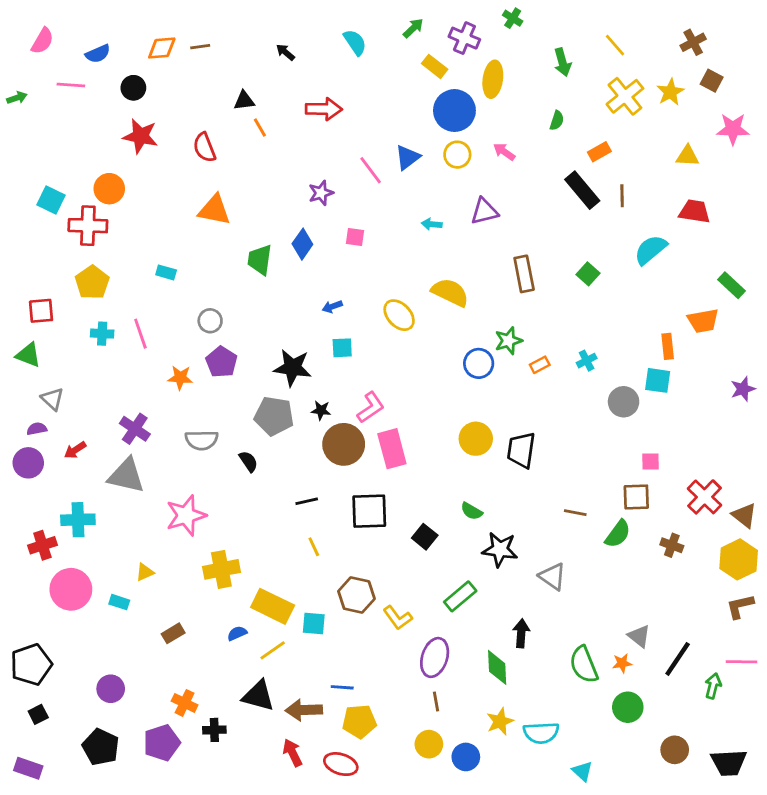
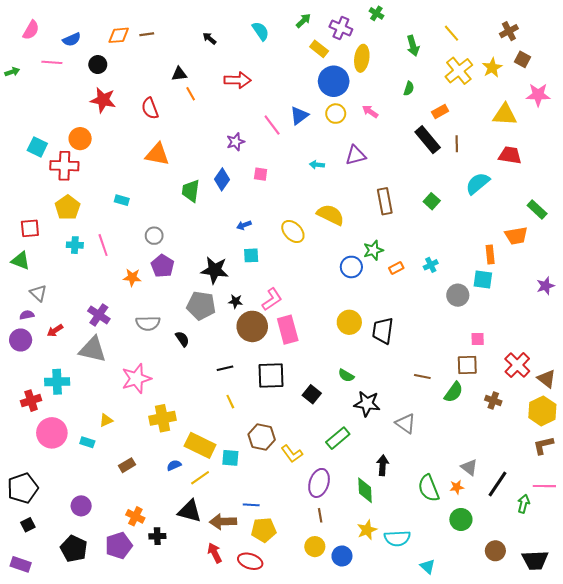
yellow triangle: (687, 156) -> (505, 115), size x1.4

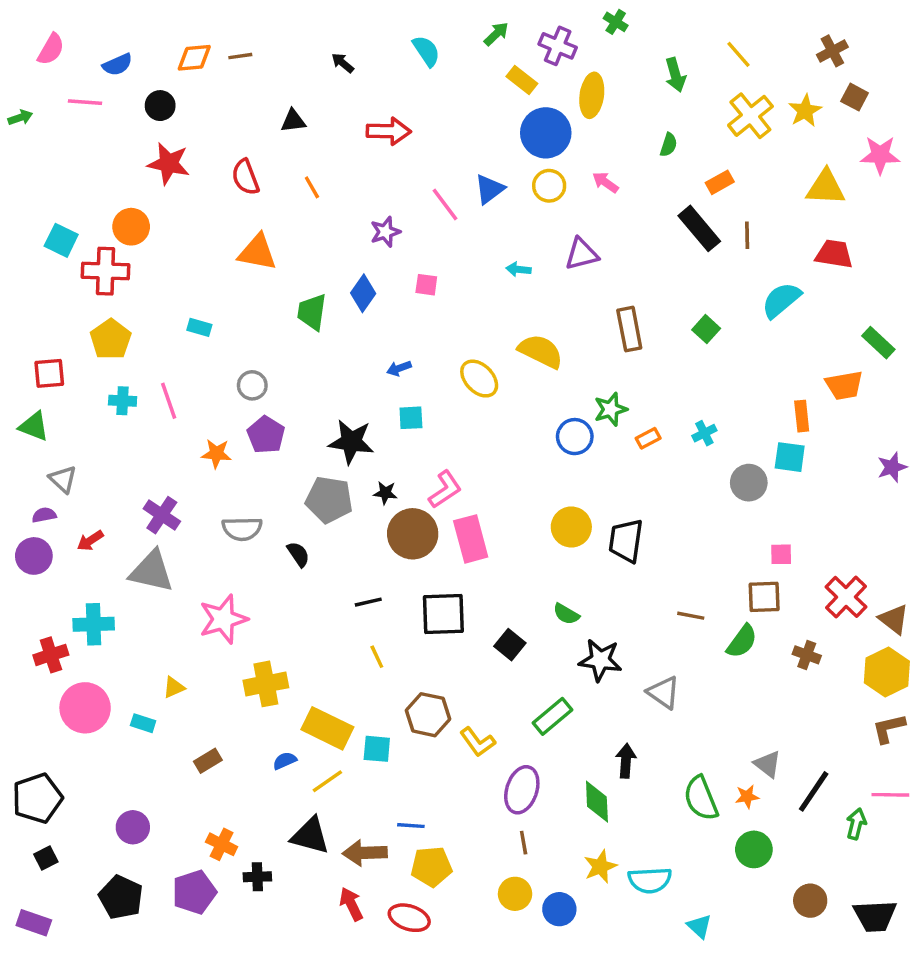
orange line: (191, 94) -> (312, 187), moved

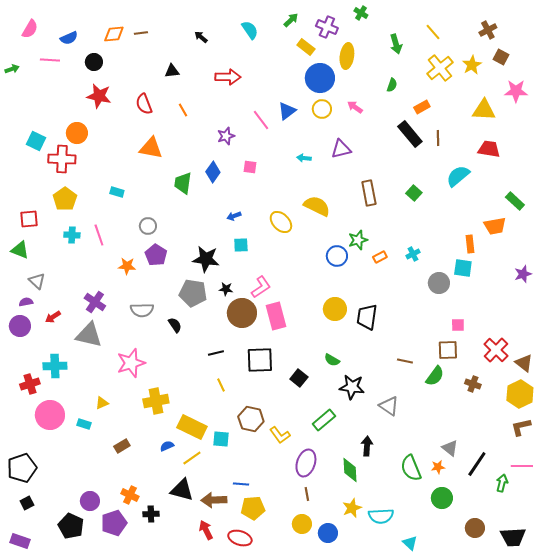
purple circle: (133, 827) -> (90, 501), moved

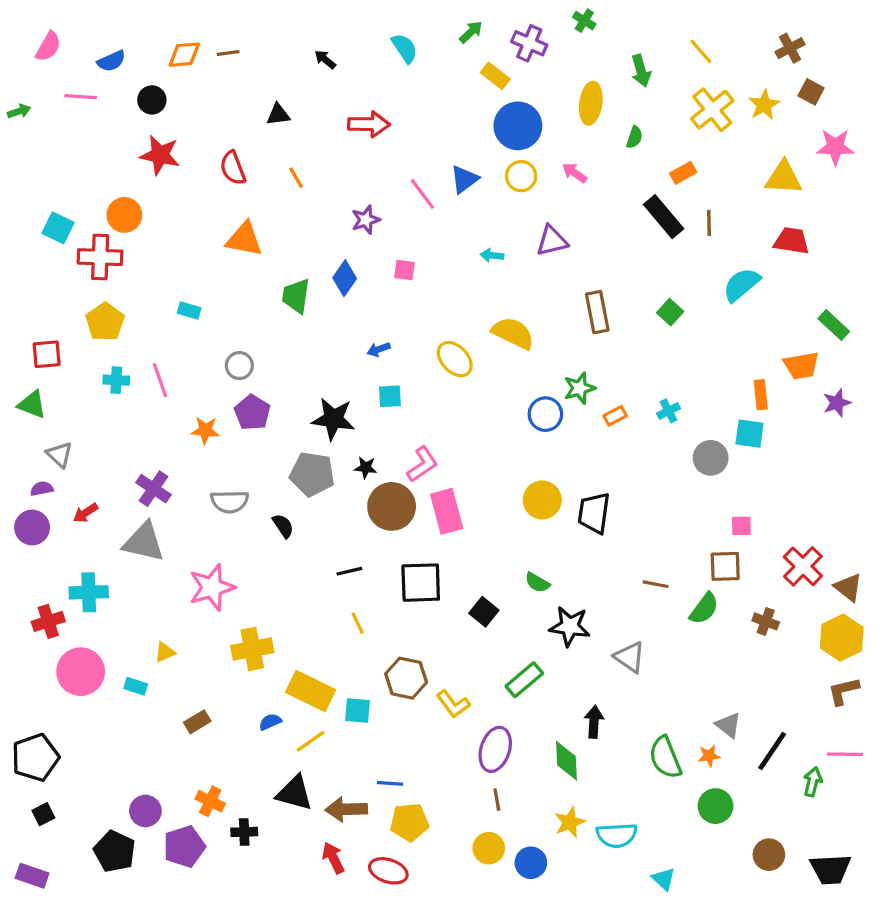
yellow ellipse: (347, 56) -> (591, 103), moved
purple star: (523, 274) -> (837, 403), moved

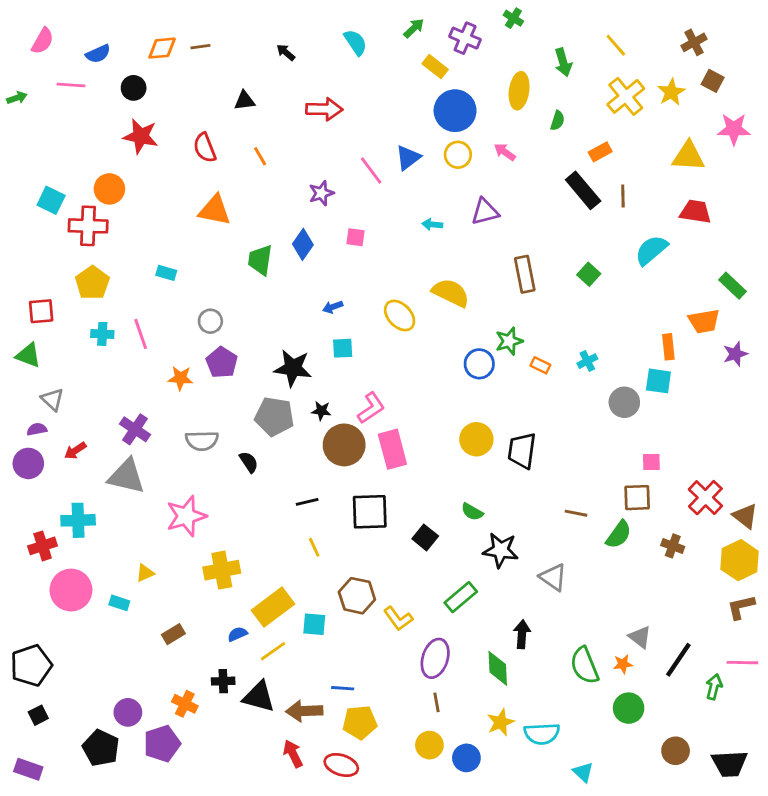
orange rectangle: (615, 416) -> (540, 365), turned 54
yellow rectangle: (311, 691) -> (273, 607), turned -63
black cross: (244, 832) -> (223, 681), moved

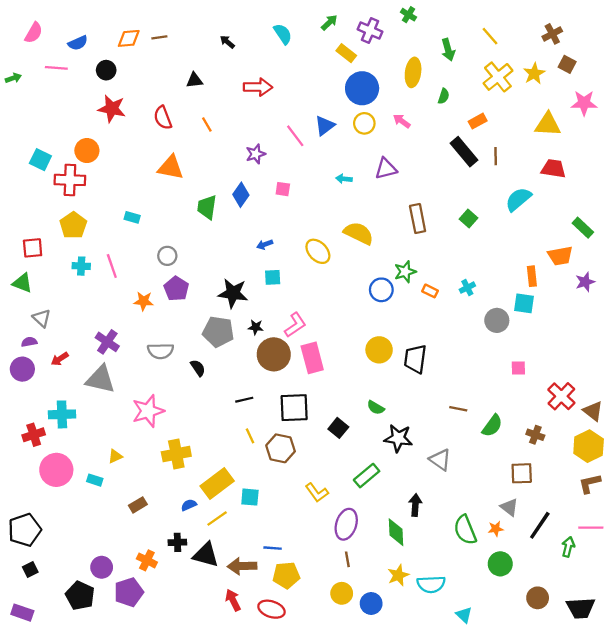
brown square: (637, 498) -> (522, 473), moved
brown hexagon: (357, 596) -> (281, 448), moved

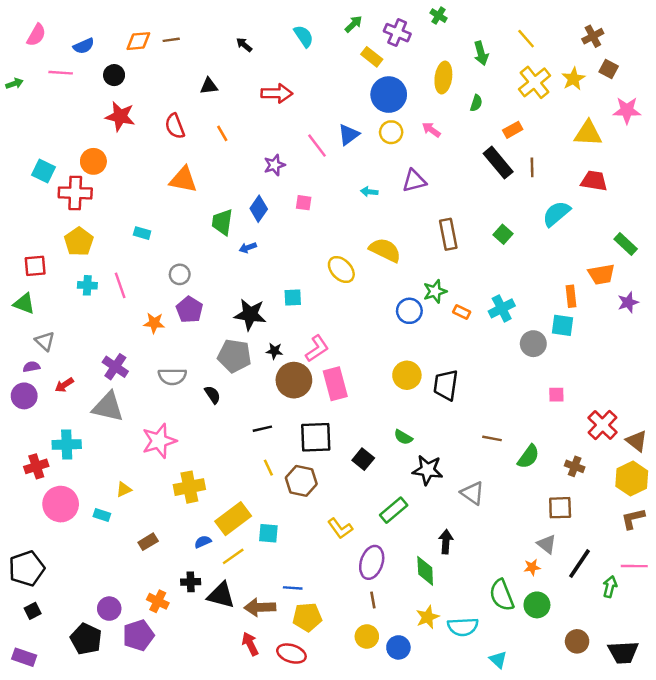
blue arrow: (265, 245) -> (248, 248), moved
cyan cross: (467, 288) -> (502, 308), size x1.5
green semicircle: (465, 530) -> (502, 595), moved

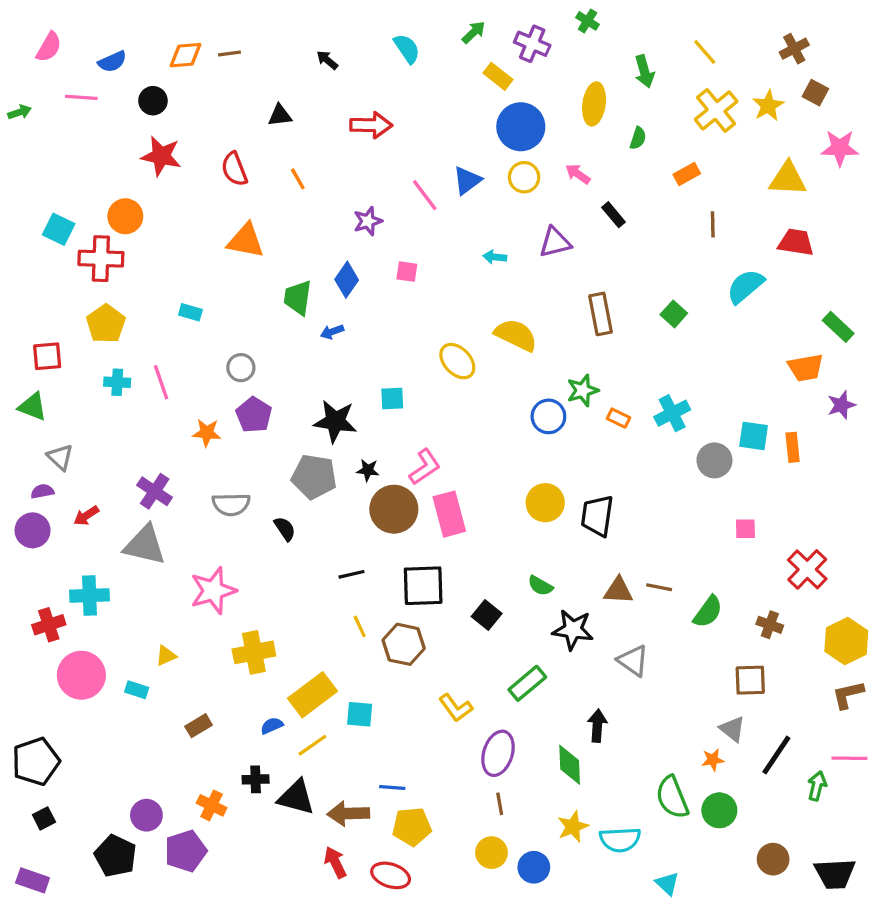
black rectangle: (498, 163) -> (614, 215), moved, size x0.6
orange rectangle: (571, 296) -> (793, 447), moved
brown triangle: (637, 441) -> (618, 591), moved, turned -35

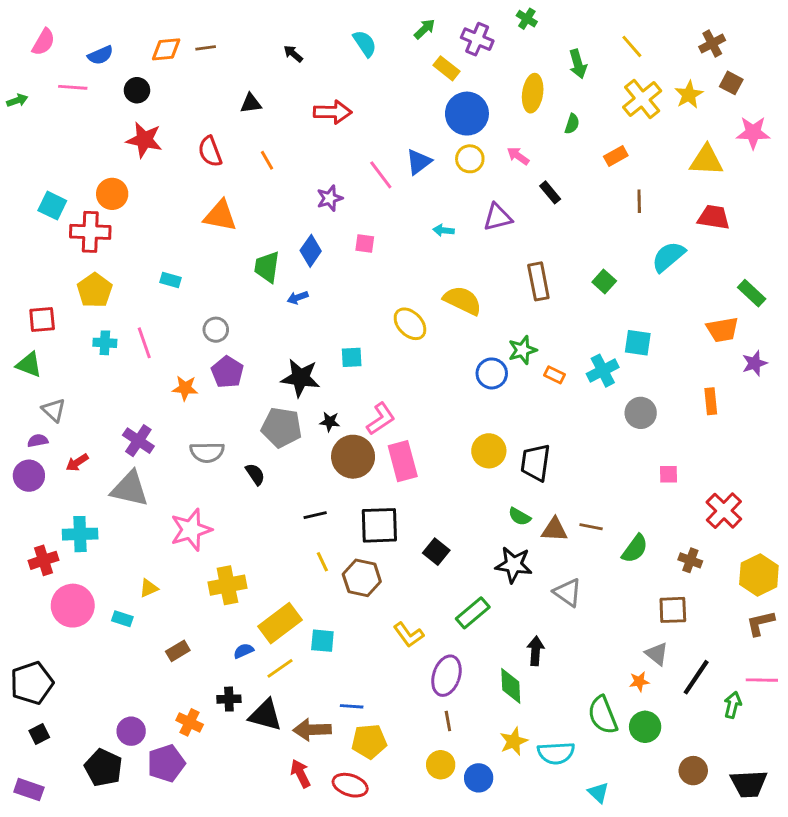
cyan square: (754, 436) -> (638, 343), moved
green semicircle: (540, 586) -> (519, 517), moved

